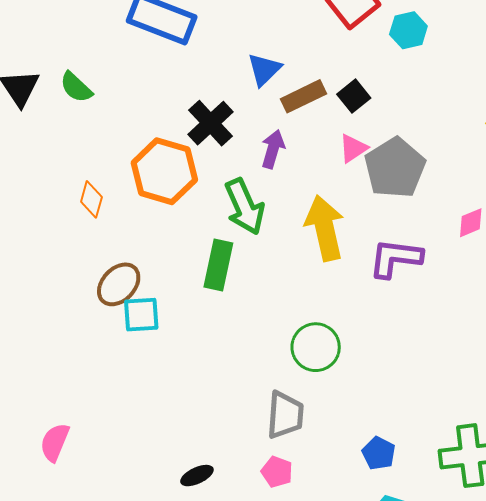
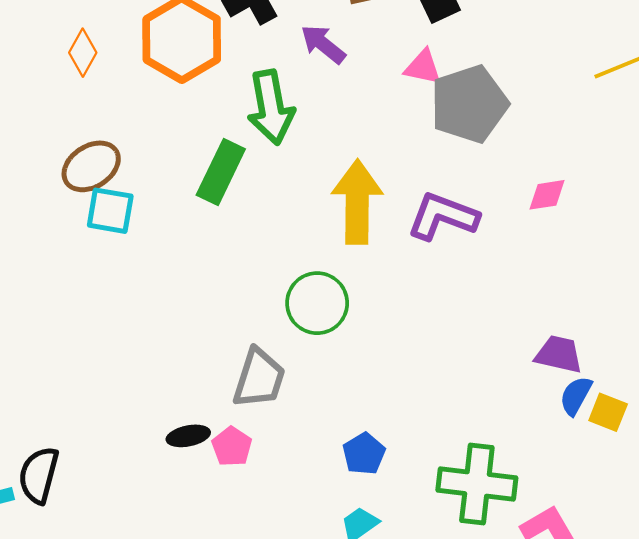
pink triangle: (353, 148) -> (423, 67), turned 32
purple arrow: (273, 149) -> (323, 44), turned -81
yellow arrow: (325, 228) -> (357, 202), moved
black ellipse: (197, 476) -> (188, 436), moved

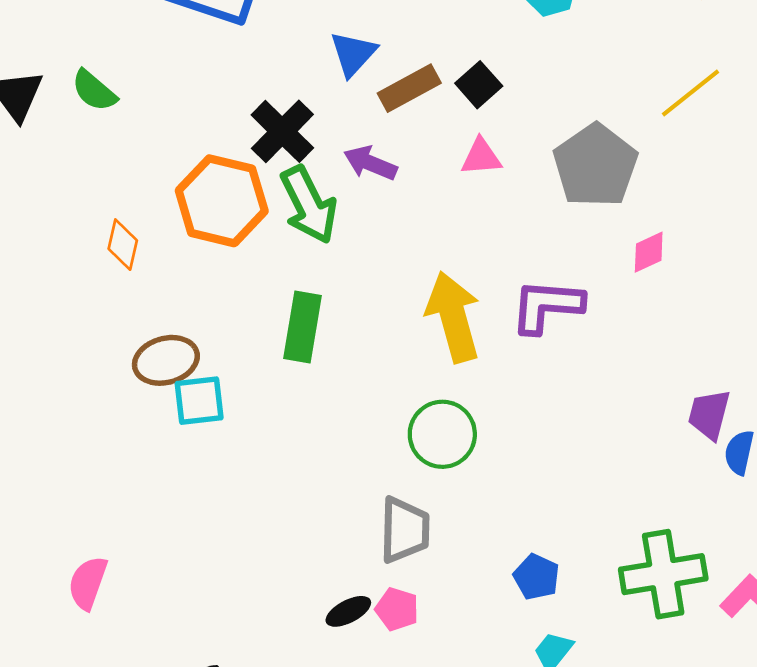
gray pentagon: (469, 104) -> (595, 166), moved
green arrow: (271, 107) -> (309, 205), moved
brown ellipse: (91, 166) -> (166, 360), turned 34
purple trapezoid: (559, 354) -> (709, 414), turned -72

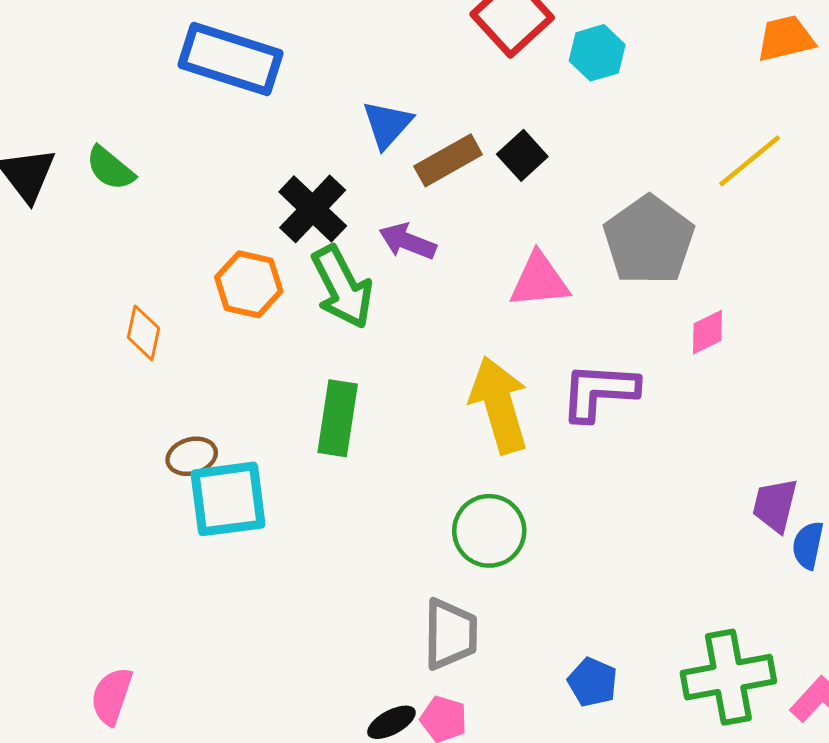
pink triangle: (481, 157) -> (539, 280), moved, size x1.4
orange hexagon: (222, 201) -> (249, 284), size x0.7
brown ellipse: (166, 360) -> (192, 456), size x0.7
cyan square: (199, 401) -> (228, 499), size x1.4

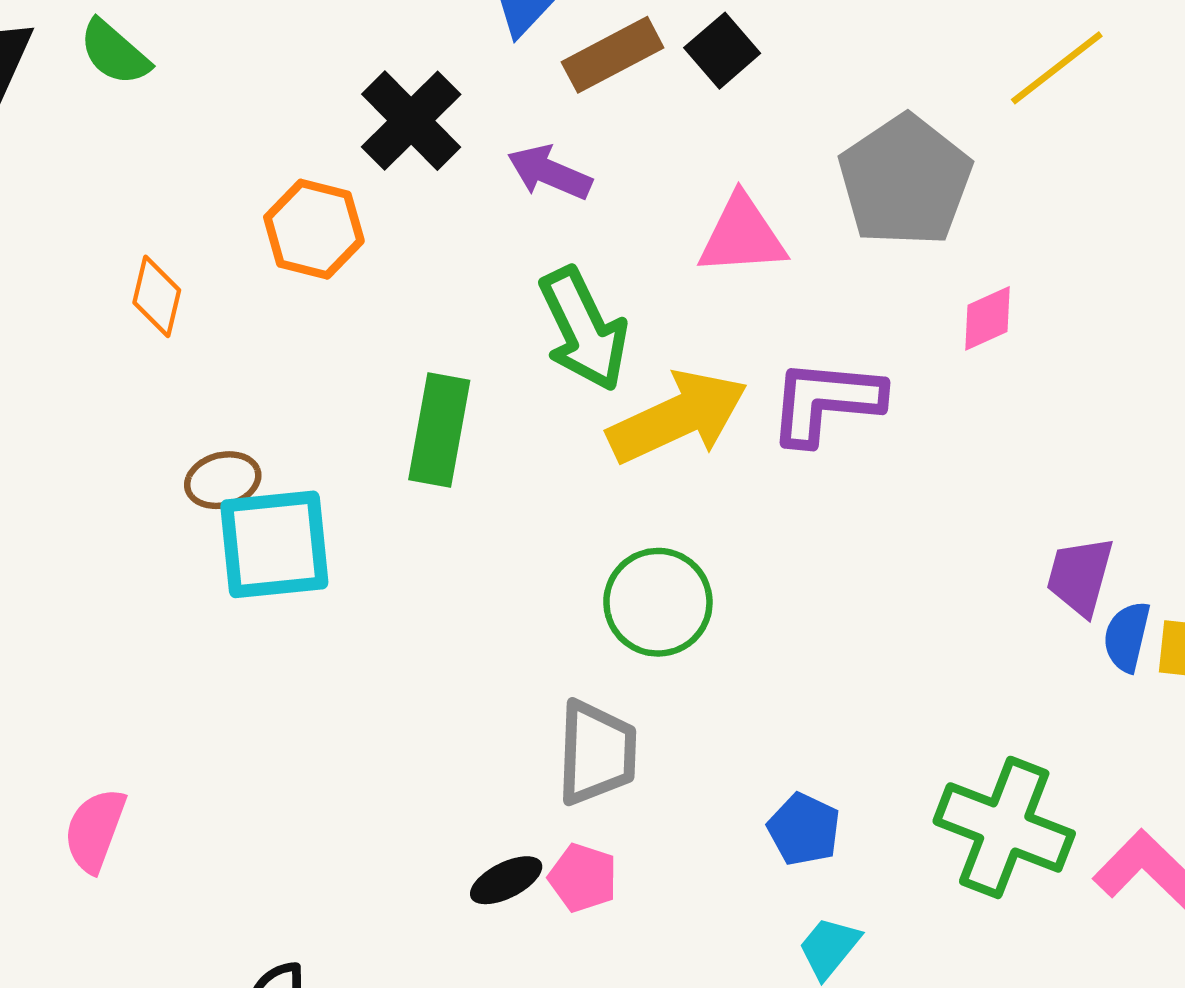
green arrow: (342, 287) -> (584, 329), moved
yellow arrow: (499, 405) -> (678, 417), turned 80
green cross: (728, 677) -> (1004, 827), turned 30

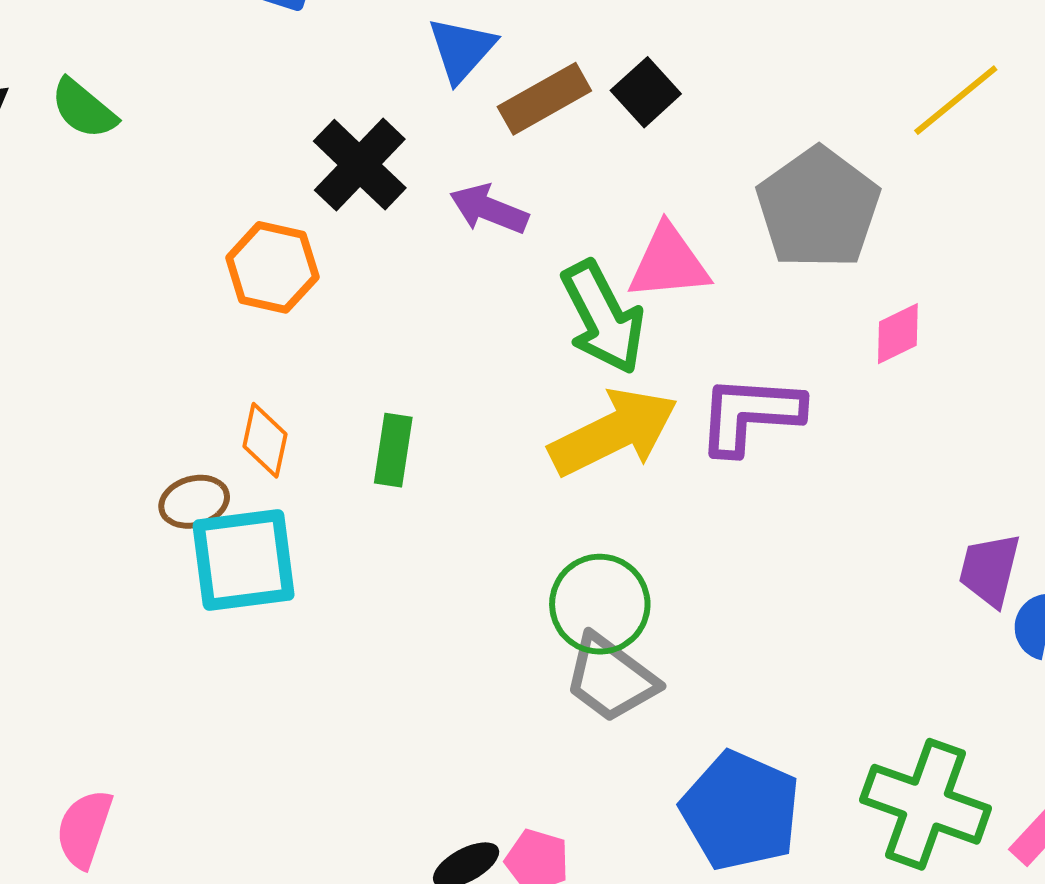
orange diamond: (157, 296) -> (265, 440), moved
green arrow: (584, 329) -> (603, 317), moved
green rectangle: (439, 430) -> (393, 450), size x0.7
gray trapezoid: (597, 753) -> (611, 678), moved, turned 126
blue pentagon: (804, 829) -> (740, 811), size x1.8

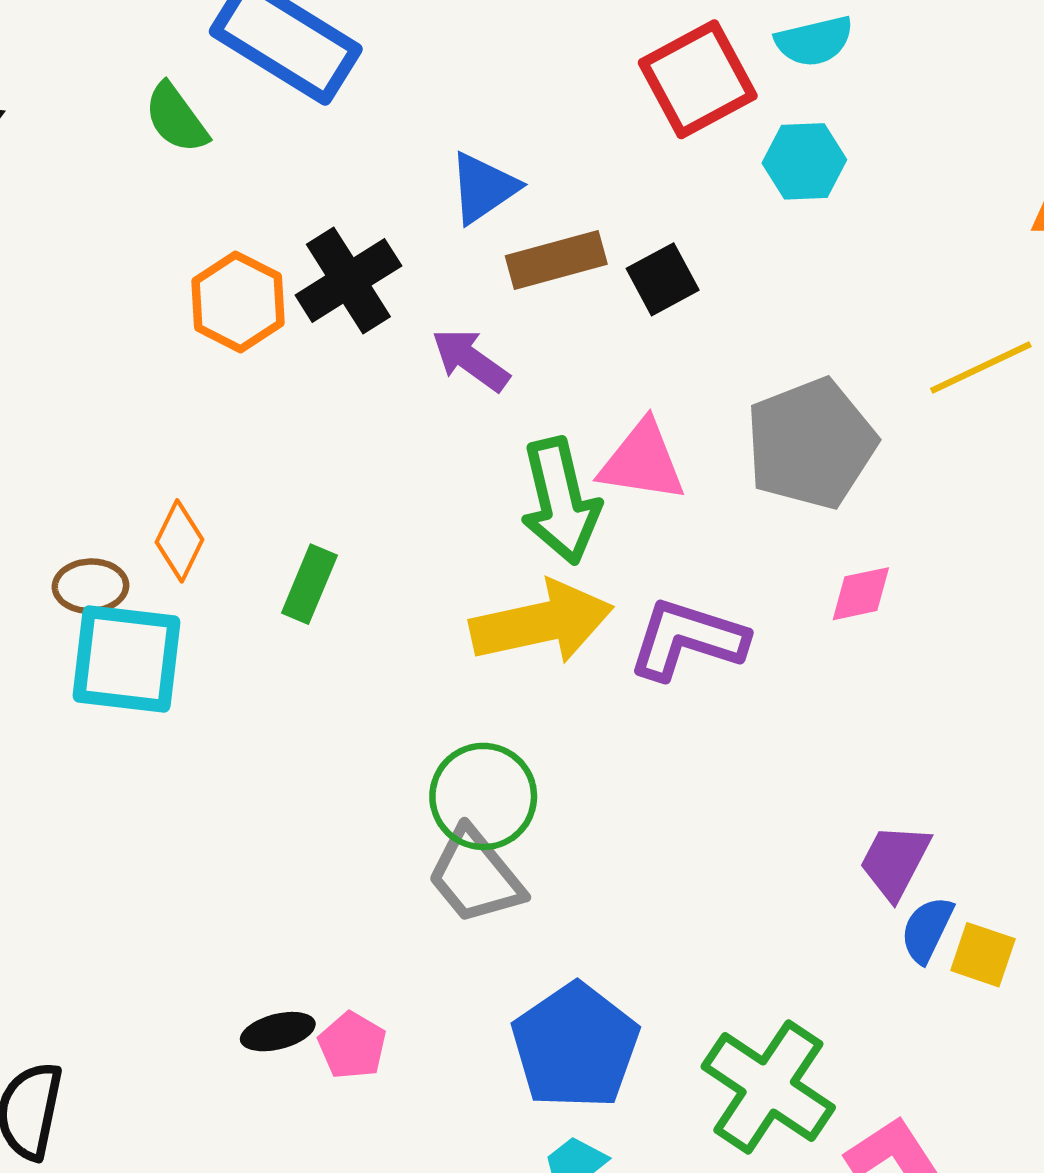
green semicircle: (84, 109) -> (176, 118), moved
orange hexagon: (272, 267) -> (238, 302), moved

